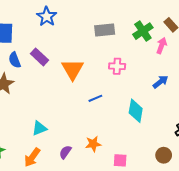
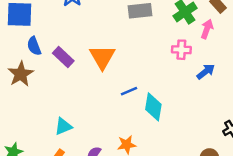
purple rectangle: (39, 57) -> (63, 57), moved
pink cross: (117, 66) -> (181, 50), moved
cyan diamond: (136, 111) -> (153, 107), moved

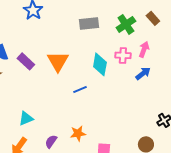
pink arrow: (207, 29) -> (144, 49), moved
cyan diamond: (153, 107) -> (100, 64), moved

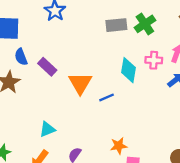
green cross: (126, 24) -> (145, 24), moved
orange triangle: (58, 61) -> (80, 83), moved
orange star: (78, 133) -> (119, 146), moved

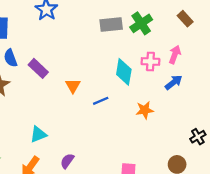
orange triangle: (80, 83) -> (73, 86), size x0.6
orange star: (119, 146) -> (145, 110), moved

